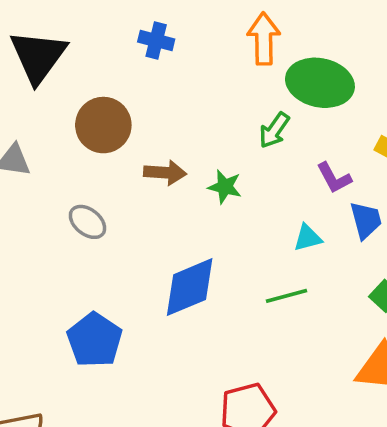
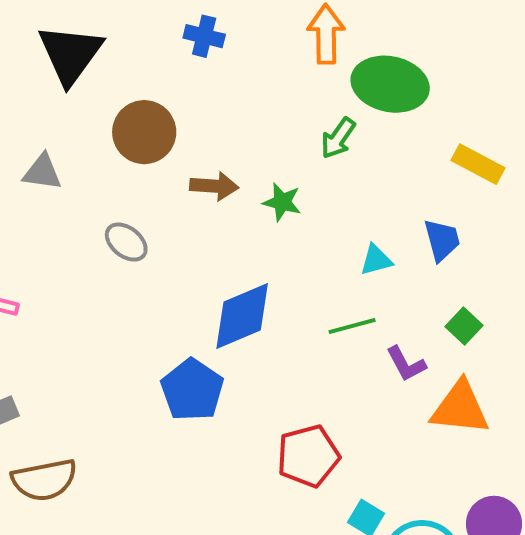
purple L-shape: (334, 178) -> (406, 364), moved
blue pentagon: (95, 340) -> (192, 390), moved

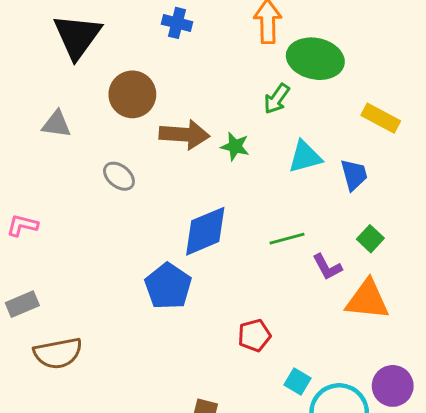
brown arrow: (214, 186) -> (184, 135), size x1.4
cyan triangle: (376, 260) -> (305, 157), moved, size x1.4
red pentagon: (308, 456) -> (254, 335), size x0.7

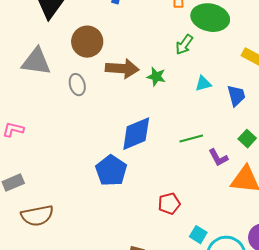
gray triangle: (56, 124) -> (36, 62), size x1.5
cyan triangle: (305, 157) -> (203, 84), size x0.7
gray ellipse: (119, 176) -> (77, 85), moved, turned 35

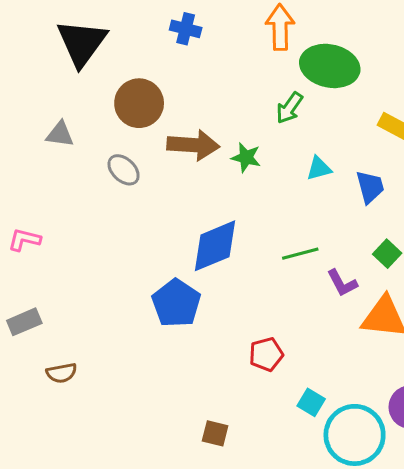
gray triangle: (36, 62) -> (60, 134), size x0.6
gray ellipse: (77, 85) -> (124, 170), turned -30
brown semicircle: (37, 216) -> (62, 373), size x0.6

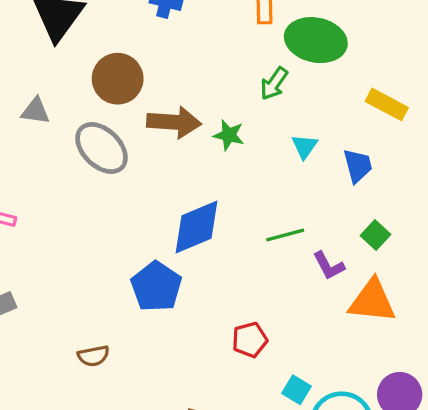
cyan triangle: (319, 168) -> (305, 146), turned -40
gray ellipse: (124, 170) -> (102, 148), size x1.6
brown semicircle: (62, 373) -> (93, 356), moved

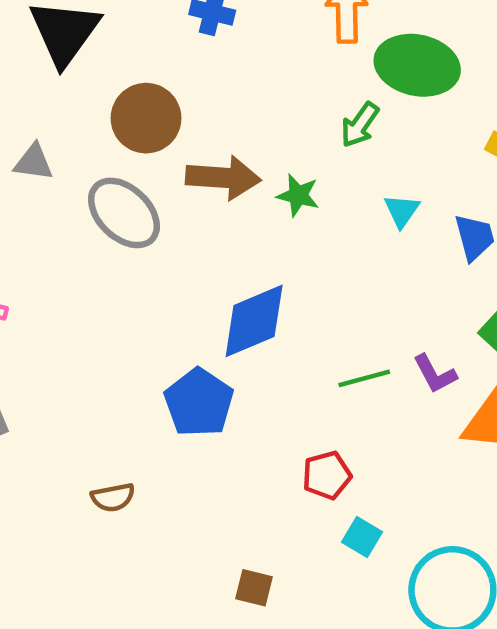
green line: (285, 235) -> (364, 378), moved
cyan square: (296, 390) -> (362, 537), moved

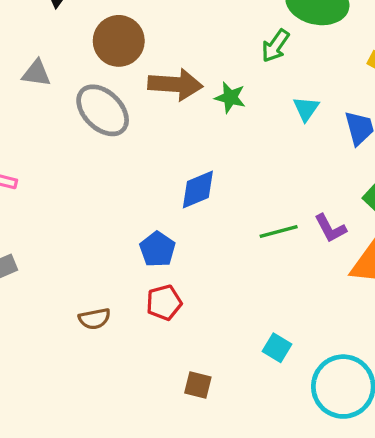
blue diamond: (254, 321) -> (198, 190), size x0.7
blue pentagon: (199, 403) -> (157, 249), size x0.7
red pentagon: (327, 475) -> (164, 303), moved

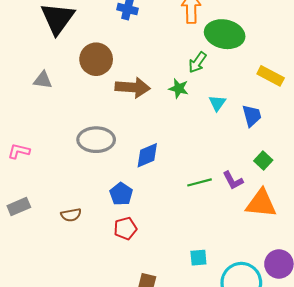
green star: (230, 97) -> (179, 88), moved
gray ellipse: (103, 110) -> (96, 140), moved, turned -44
brown semicircle: (94, 319) -> (71, 215), moved
cyan square: (277, 348) -> (198, 258), turned -36

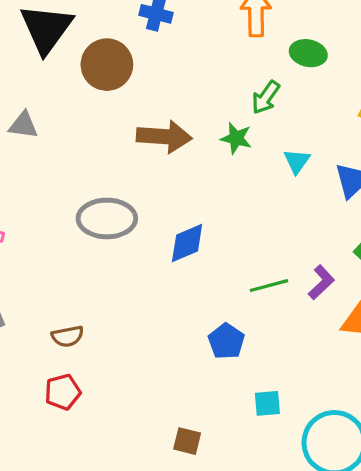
green ellipse: (225, 34) -> (308, 53), size x0.6
brown circle: (96, 59) -> (107, 65), moved
purple L-shape: (233, 180) -> (321, 282), turned -105
blue pentagon: (121, 194) -> (226, 341), moved
red pentagon: (125, 228) -> (63, 392), moved

